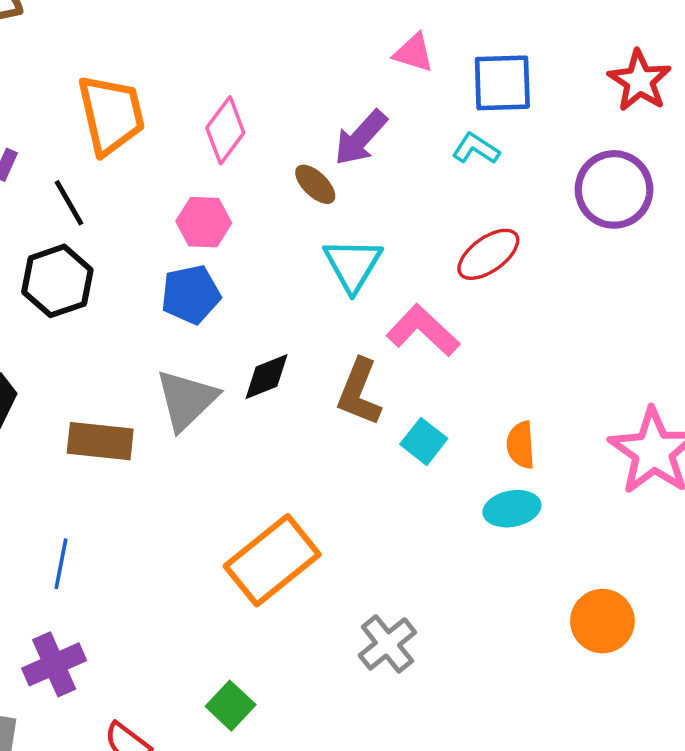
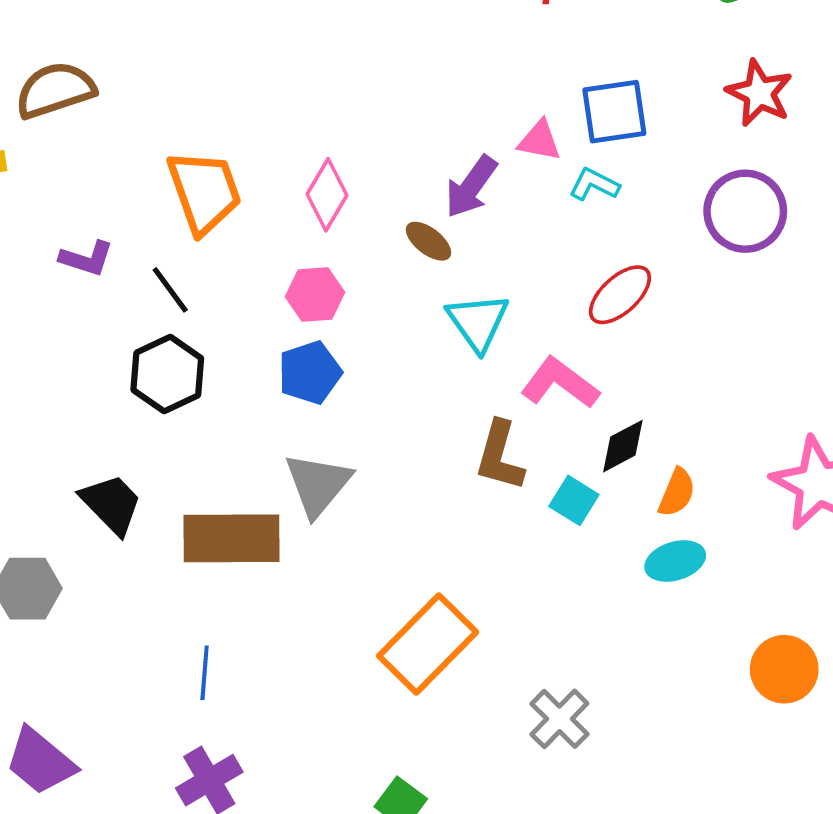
pink triangle: (414, 53) -> (539, 141), moved
black diamond: (266, 377) -> (623, 446), moved
brown rectangle: (100, 441) -> (231, 538), size x1.4
orange semicircle: (521, 445) -> (677, 493), turned -147

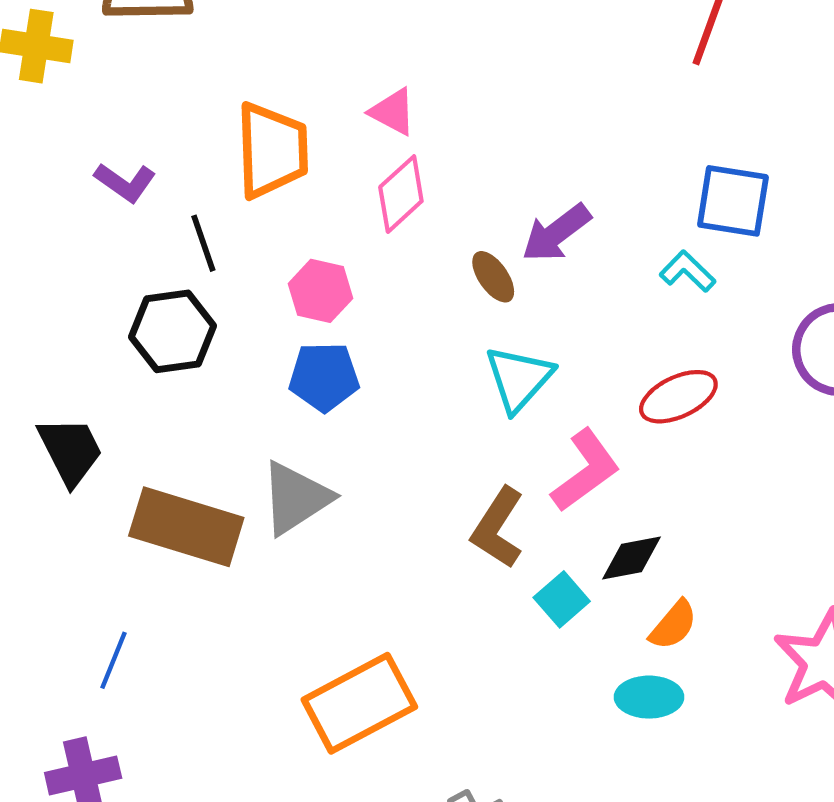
pink triangle: (539, 141) -> (393, 112), moved
pink hexagon: (315, 294) -> (320, 291), moved
pink L-shape: (560, 383) -> (586, 470), turned 90

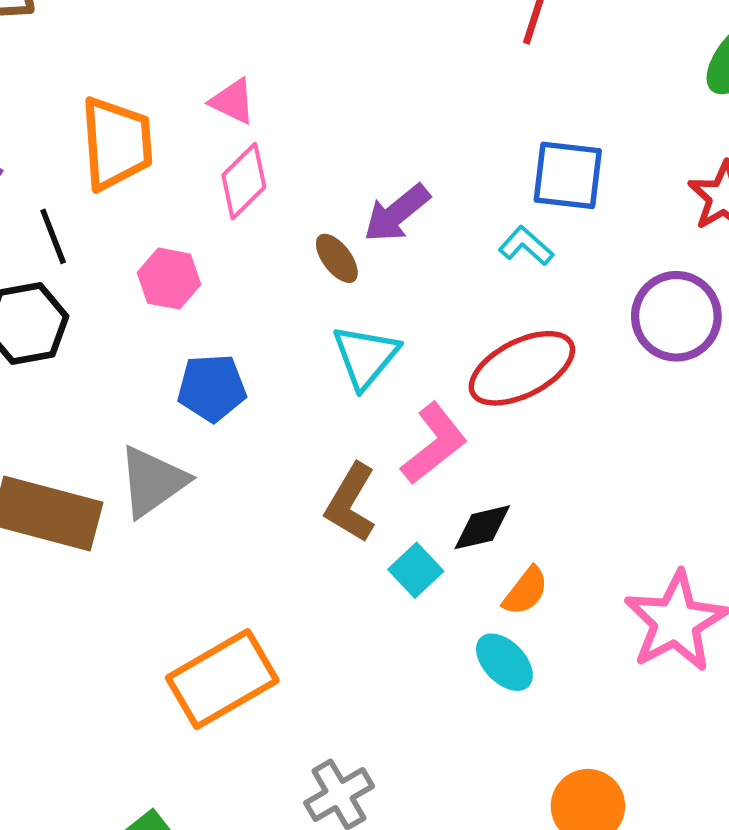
blue pentagon: (324, 377) -> (212, 388), moved
red ellipse: (678, 397) -> (522, 368), size x1.4
cyan ellipse: (649, 697) -> (504, 662), turned 48

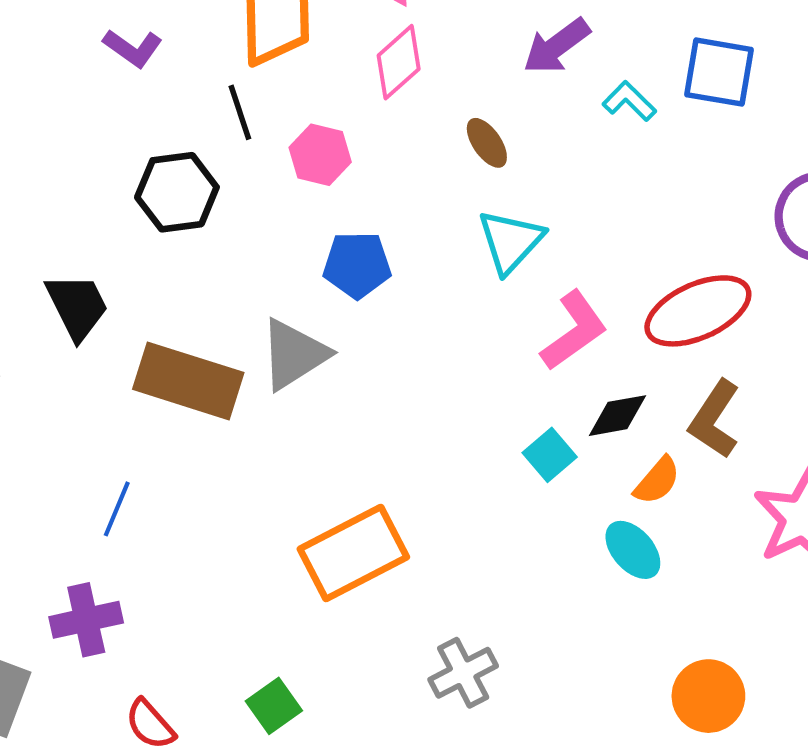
purple arrow: (397, 213) -> (556, 46), moved
black line: (53, 236) -> (240, 112), moved
cyan L-shape: (526, 246) -> (629, 101), moved
red ellipse: (522, 368) -> (698, 311), moved
brown L-shape: (351, 503) -> (715, 419), moved

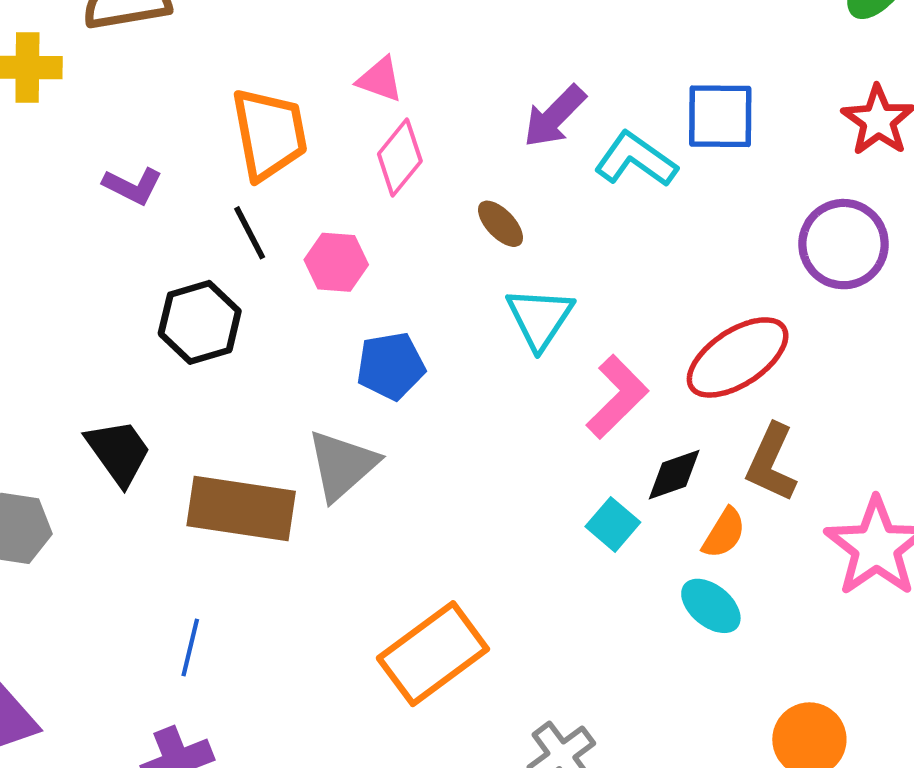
cyan L-shape: (629, 101) -> (636, 159), size x1.5

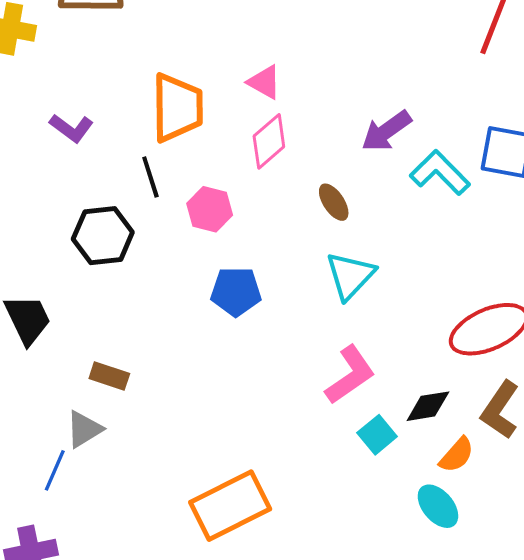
pink L-shape: (617, 397) -> (350, 375), moved
gray triangle: (342, 465) -> (84, 429), moved, size x0.7
brown rectangle: (241, 509) -> (109, 376), size x0.5

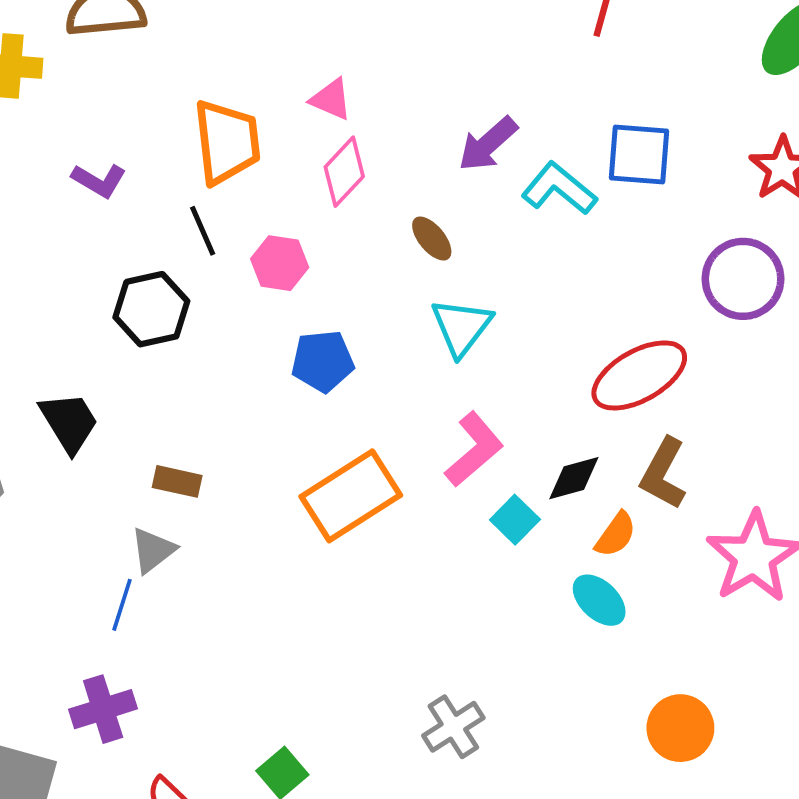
orange rectangle: (230, 506) -> (351, 496), moved

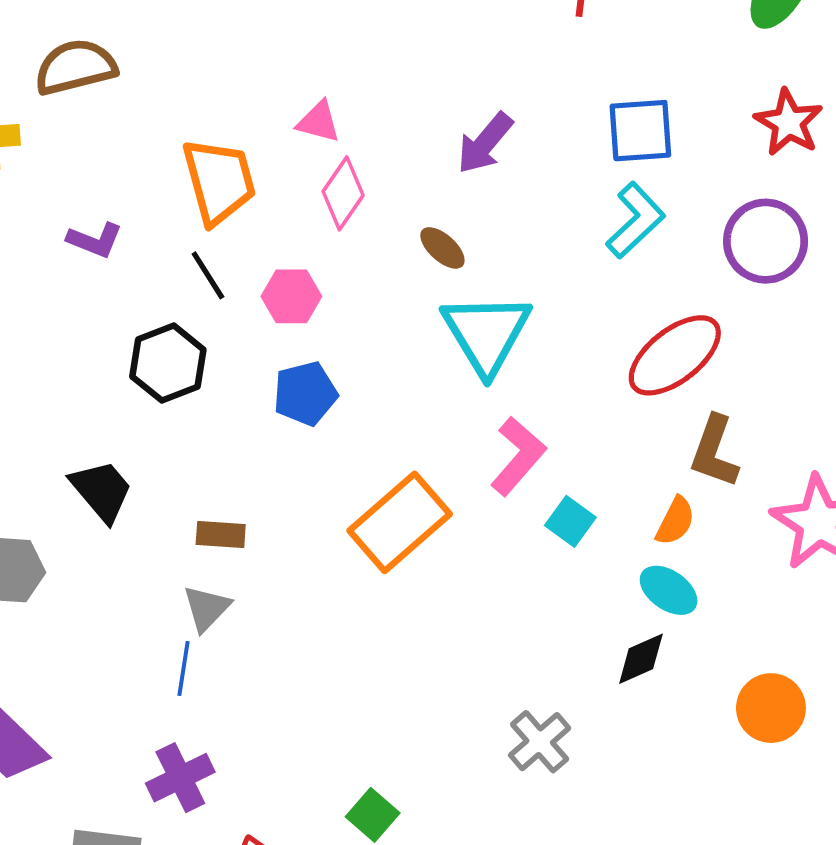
cyan L-shape: (559, 189) -> (636, 220), moved, turned 106
cyan triangle: (461, 327) -> (486, 333), size x1.4
blue pentagon: (323, 361) -> (305, 394), moved
black diamond: (574, 478) -> (641, 659), moved

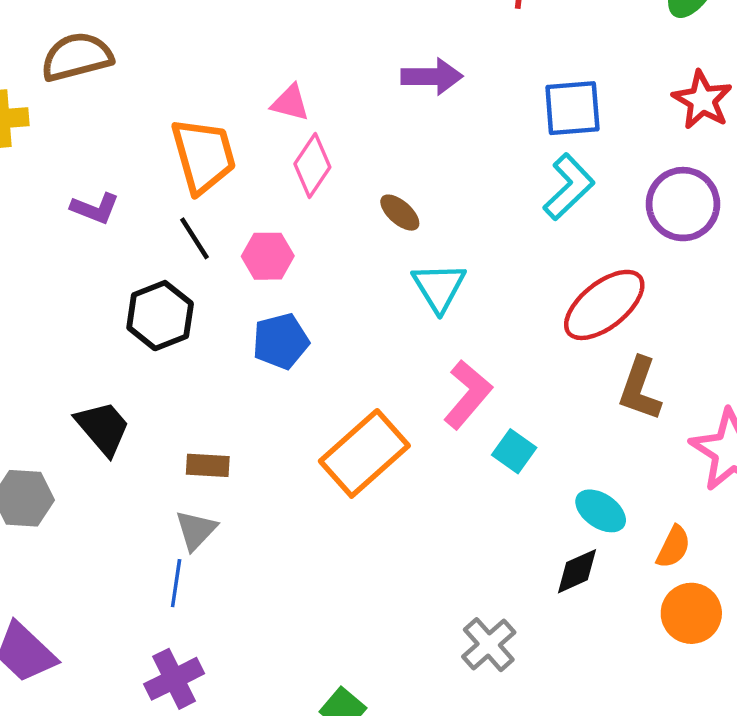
purple arrow: (485, 143) -> (432, 76), moved, turned -130
cyan triangle: (486, 333) -> (439, 287), size x0.7
orange semicircle: (675, 521) -> (673, 547), moved

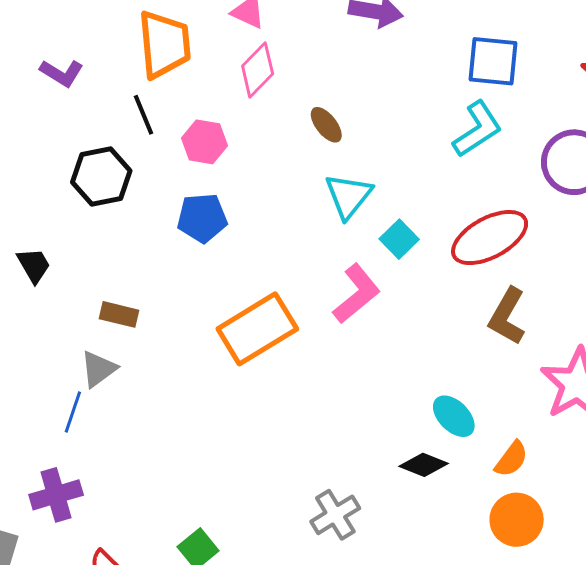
black trapezoid: (103, 428) -> (34, 265), size x0.7
cyan square: (514, 451) -> (399, 239), moved
black diamond: (577, 571) -> (424, 465), turned 36

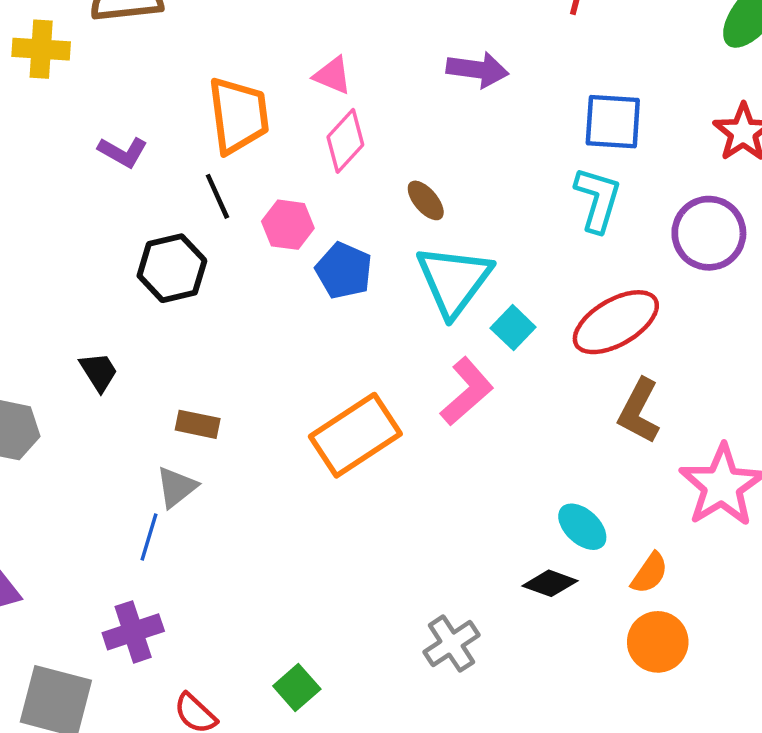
cyan L-shape: (477, 129) -> (598, 199), turned -38
cyan triangle: (348, 196) -> (454, 280), size x1.4
blue pentagon: (202, 218) -> (344, 271), moved, turned 30

